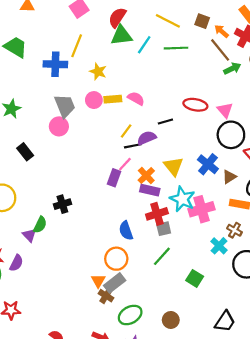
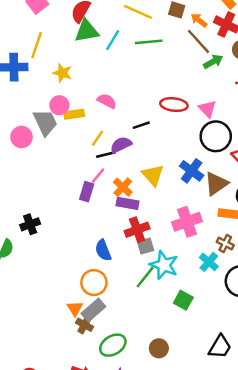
yellow rectangle: (113, 99) -> (74, 114), moved
gray trapezoid: (65, 106) -> (45, 122), moved
brown triangle: (229, 177) -> (216, 184), size x1.5
cyan star: (182, 199) -> (164, 265), moved

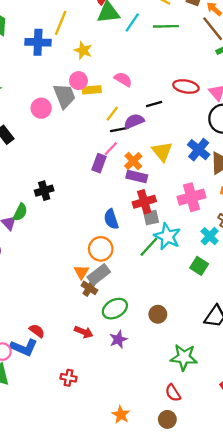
green square: (183, 300) -> (199, 266), moved

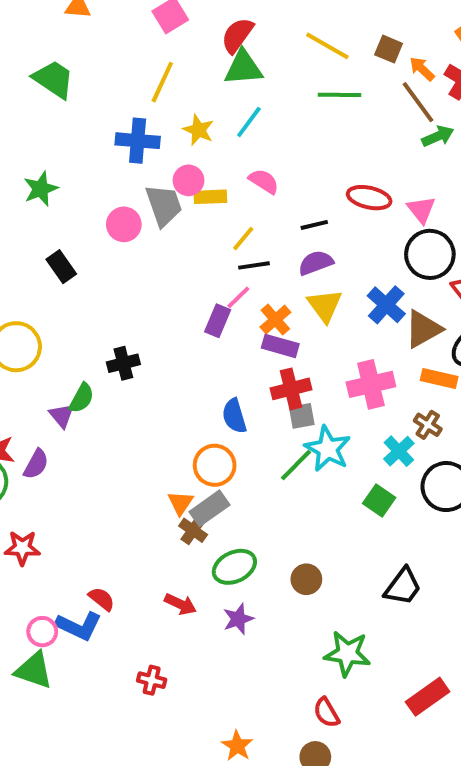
cyan line: (132, 23) -> (249, 122), moved
blue cross: (38, 42) -> (138, 141), moved
purple semicircle: (134, 121) -> (316, 263), moved

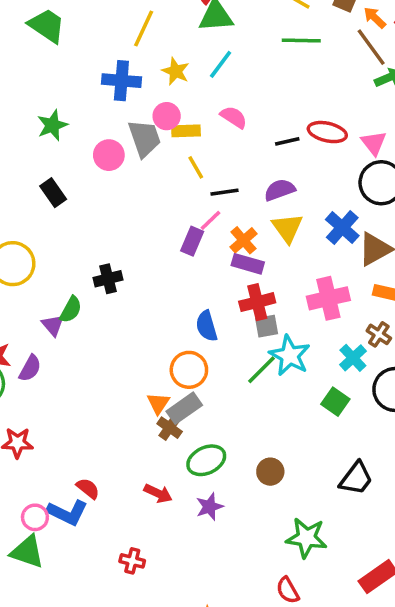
green star: (41, 189) -> (52, 125), moved
black line: (314, 225) -> (287, 141), moved
yellow line: (243, 238) -> (196, 167), moved, turned -70

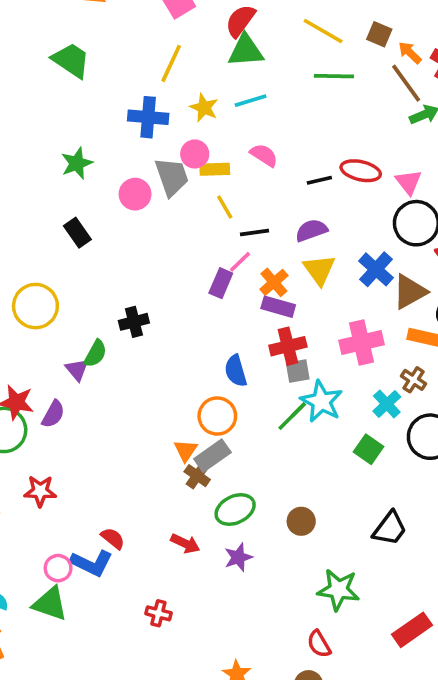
cyan line: (221, 64) -> (251, 101), turned 36

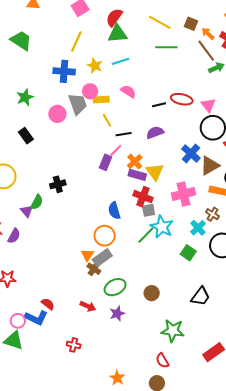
yellow triangle: (319, 270) -> (155, 172), moved
red cross: (288, 346) -> (143, 197), turned 36

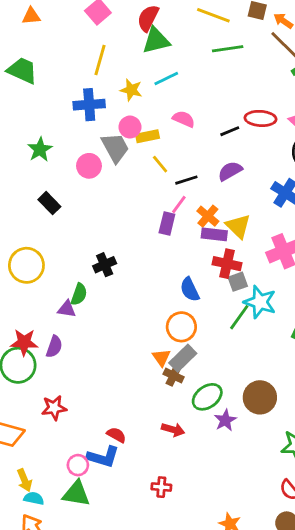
purple triangle: (27, 211) -> (67, 309), turned -32
brown circle: (152, 293) -> (260, 397), size x1.5
purple star: (117, 313) -> (225, 420), moved

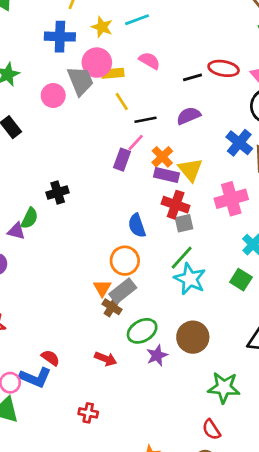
pink circle: (130, 127) -> (97, 63), size x1.4
cyan star: (260, 302) -> (190, 279), moved

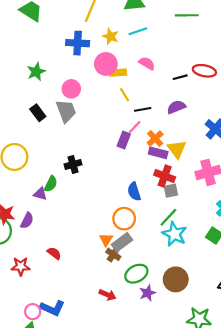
gray trapezoid: (80, 81) -> (66, 111), moved
red semicircle: (50, 358) -> (54, 253), moved

